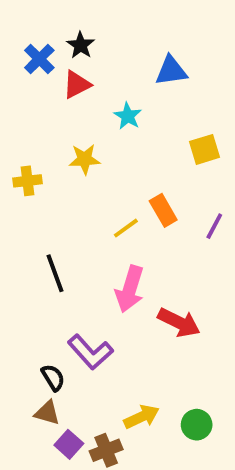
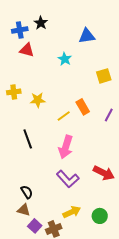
blue cross: (39, 59) -> (20, 30), turned 35
red triangle: (77, 85) -> (27, 50), moved, turned 42
yellow star: (85, 159) -> (38, 100), moved
red arrow: (179, 322) -> (104, 173), moved
purple L-shape: (90, 352) -> (68, 179), moved

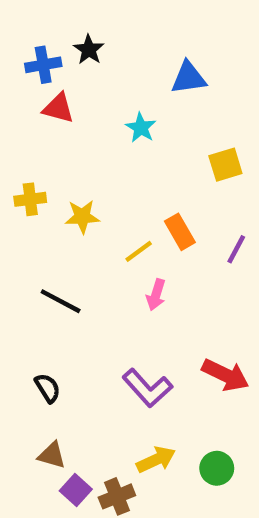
black line: (28, 139) -> (61, 301), turned -42
pink arrow: (66, 147) -> (156, 295), moved, size x0.6
black semicircle: (27, 192) -> (48, 388), moved

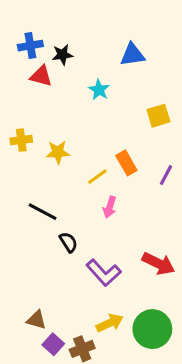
black star: (89, 50) -> (62, 55), moved, turned 30
black semicircle: (48, 388) -> (68, 242), moved
green circle: (217, 468) -> (152, 329), size x1.6

